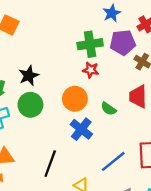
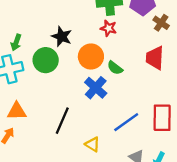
black star: (29, 76) -> (62, 36), moved, turned -30
green semicircle: (109, 109) -> (115, 68), moved

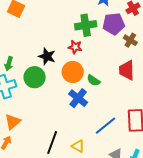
red star: (109, 28) -> (75, 47), moved
orange triangle: (17, 111) -> (13, 122), turned -36
black line: (62, 121) -> (52, 143), moved

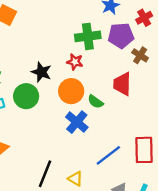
red trapezoid: (127, 70) -> (122, 84), moved

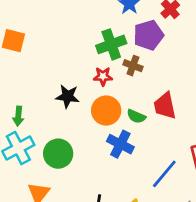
brown cross: (140, 55) -> (133, 66), moved
red trapezoid: (122, 84) -> (165, 106), moved
green circle: (26, 96) -> (58, 154), moved

